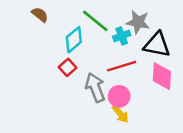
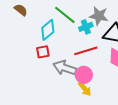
red square: (68, 67) -> (43, 52), turned 32
gray arrow: (95, 88) -> (65, 68), turned -50

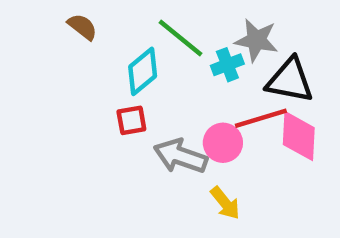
red line: (86, 51) -> (261, 118), moved
pink circle: (84, 75) -> (223, 143), moved

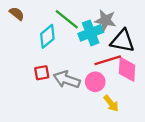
cyan cross: (227, 65) -> (91, 33), size x1.5
red square: (131, 120) -> (42, 73), moved
pink circle: (223, 143) -> (95, 82), moved
yellow arrow: (225, 203) -> (111, 103), moved

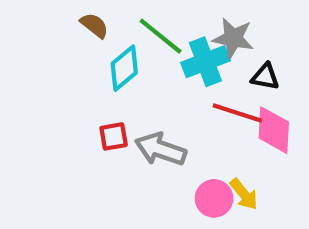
brown semicircle: (17, 14) -> (94, 25), moved
black triangle: (123, 41) -> (265, 77), size x0.6
red line: (108, 60) -> (237, 113), turned 35
pink circle: (95, 82) -> (214, 198), moved

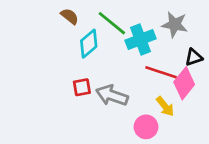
gray star: (233, 38) -> (175, 25), moved
black triangle: (265, 77) -> (194, 57), moved, turned -30
pink diamond: (274, 130) -> (184, 83), turned 36
yellow arrow: (244, 194) -> (165, 106), moved

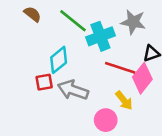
cyan diamond: (89, 44) -> (59, 60), moved

